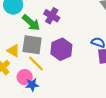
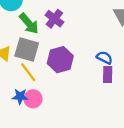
pink circle: (25, 77) -> (33, 99), moved

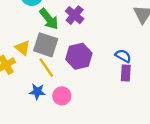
pink circle: (33, 99) -> (62, 96), moved

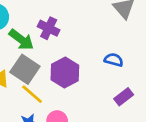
gray square: (46, 45) -> (25, 69), turned 30
purple rectangle: (126, 73) -> (124, 97), moved, turned 63

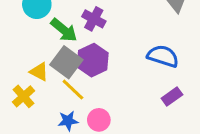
blue semicircle: (114, 60) -> (163, 56), size x1.5
purple hexagon: (65, 73) -> (93, 60), moved

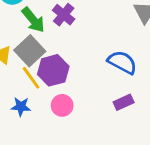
purple hexagon: (93, 60) -> (53, 70), moved
pink circle: (99, 120) -> (62, 105), moved

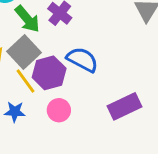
blue semicircle: (122, 62) -> (82, 60), moved
purple rectangle: (124, 102) -> (124, 106), size x1.5

